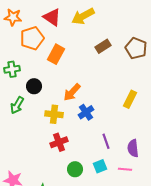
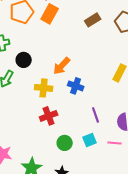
orange rectangle: (56, 54) -> (50, 14), moved
blue cross: (86, 112) -> (76, 86), turned -35

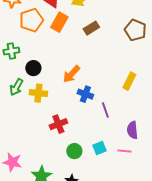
brown rectangle: (93, 20) -> (91, 28), moved
yellow cross: (44, 88) -> (38, 93), moved
purple line: (96, 115) -> (105, 110), moved

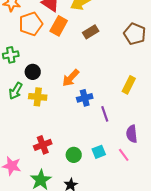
blue cross: (85, 94) -> (85, 98), turned -35
red cross: (58, 124) -> (43, 145), moved
pink line: (124, 151) -> (124, 155), turned 48

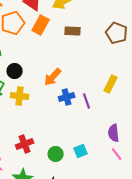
brown rectangle: (91, 32) -> (73, 31), turned 35
purple line: (105, 114) -> (87, 101), moved
pink line: (124, 155) -> (117, 154), moved

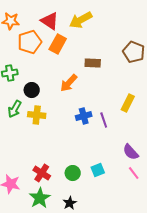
brown rectangle: (73, 31) -> (93, 63), moved
orange arrow: (53, 77) -> (69, 83), moved
purple semicircle: (114, 133) -> (131, 152), turned -36
red cross: (25, 144) -> (42, 173), moved, turned -36

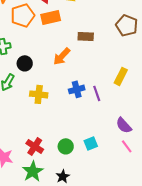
orange rectangle: (58, 44) -> (51, 17), turned 48
yellow cross: (37, 115) -> (39, 94), moved

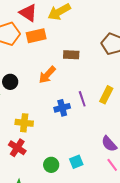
purple line: (97, 93) -> (82, 99), moved
yellow cross: (39, 94) -> (24, 123), moved
red cross: (35, 146) -> (17, 148), moved

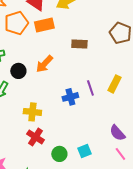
orange arrow: (47, 75) -> (44, 64), moved
red cross: (17, 148) -> (35, 137), moved

